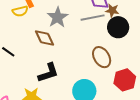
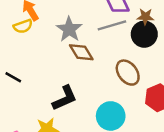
brown star: (112, 11) -> (145, 17), moved
brown diamond: (45, 38) -> (81, 52), moved

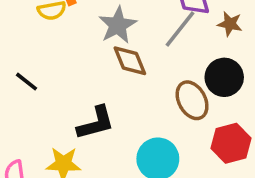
gray line: (112, 25) -> (180, 29), turned -44
black circle: (144, 34) -> (224, 77), moved

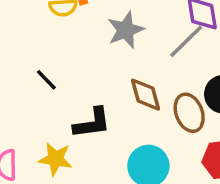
brown diamond: (130, 61) -> (145, 95), moved
black line: (26, 82) -> (46, 80), moved

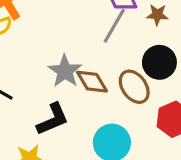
gray star: (126, 30) -> (65, 71), moved

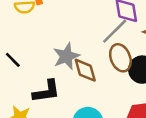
brown ellipse: (134, 87) -> (120, 58), moved

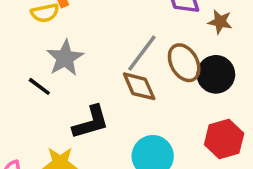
gray line: (115, 31) -> (142, 53), moved
gray star: (66, 56) -> (65, 58), moved

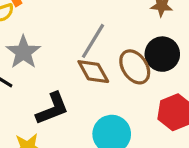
brown ellipse: (184, 63) -> (135, 67), moved

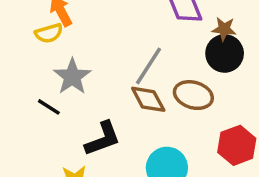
black circle: (162, 54) -> (225, 53), moved
brown ellipse: (135, 67) -> (193, 95), turned -40

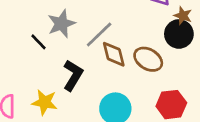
gray line: (149, 66) -> (99, 35), moved
black L-shape: (103, 139) -> (73, 75), turned -52

